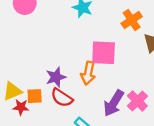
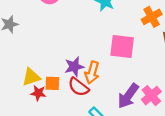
orange arrow: (88, 73) -> (92, 73), moved

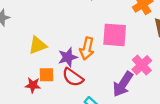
orange arrow: (92, 73) -> (87, 49), moved
yellow triangle: (31, 77) -> (38, 45), moved
pink cross: (151, 96) -> (142, 65), moved

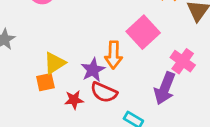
pink square: (115, 35) -> (143, 32), turned -35
orange square: (46, 75) -> (45, 82), moved
red star: (33, 85) -> (74, 100), moved

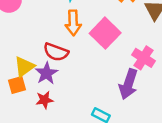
orange arrow: (114, 55) -> (73, 23), moved
purple star: (93, 70) -> (46, 73), moved
red semicircle: (104, 92) -> (56, 52), moved

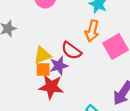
orange square: (17, 85) -> (43, 70), moved
red star: (44, 100) -> (51, 87), size x1.6

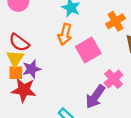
red semicircle: (71, 51) -> (19, 43), moved
yellow triangle: (42, 55) -> (15, 58), turned -36

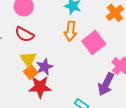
red semicircle: (19, 43) -> (25, 34), moved
orange square: (16, 73) -> (31, 72), turned -32

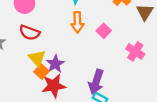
pink square: (94, 42) -> (104, 31), size x0.6
purple arrow: (106, 84) -> (96, 82), moved

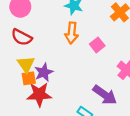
orange square: (41, 72) -> (29, 78), turned 32
purple arrow: (96, 82) -> (105, 95), moved, turned -80

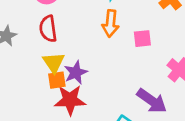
red semicircle: (22, 37) -> (48, 29), turned 54
pink square: (97, 45) -> (142, 39), turned 32

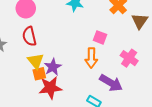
orange arrow: (110, 23) -> (91, 58), moved
pink square: (142, 39) -> (100, 37), turned 32

